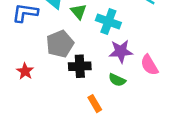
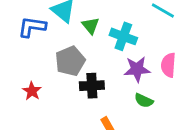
pink semicircle: (149, 65) -> (168, 65), moved, turned 35
green semicircle: (117, 80) -> (144, 101), moved

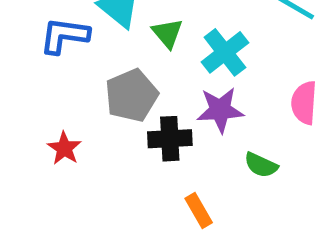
cyan cross: (123, 36) -> (225, 52), turned 32
purple star: (137, 69) -> (220, 110), moved

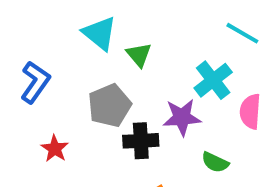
blue L-shape: (64, 36) -> (35, 82), moved, turned 117
cyan cross: (225, 52) -> (213, 80), moved

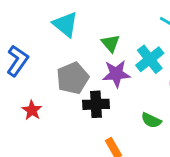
green triangle: (139, 55) -> (110, 43), moved
purple star: (182, 117) -> (116, 74), moved

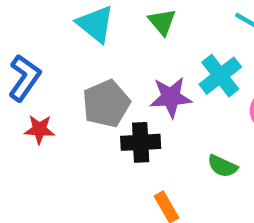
green triangle: (110, 43) -> (162, 22), moved
red star: (32, 110) -> (39, 129), moved, turned -30

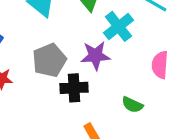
cyan cross: (220, 76) -> (119, 26), moved

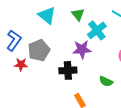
gray pentagon: (49, 60) -> (39, 50), moved

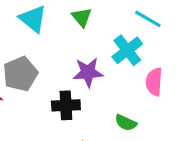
cyan cross: (97, 30) -> (127, 50), moved

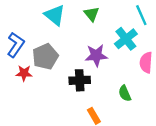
cyan line: (148, 19) -> (141, 15), turned 36
green semicircle: (126, 123) -> (125, 93), turned 42

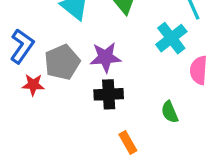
purple star: (96, 55) -> (105, 57), moved

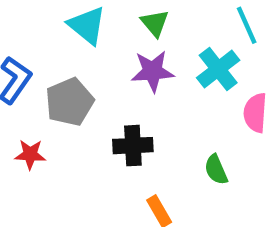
purple star: (105, 57) -> (153, 71), moved
red star: (33, 85) -> (30, 154), moved

